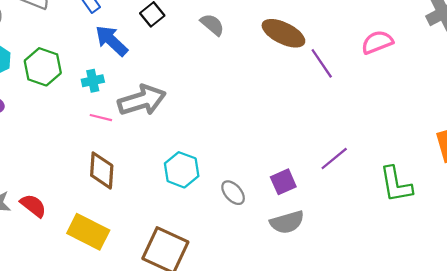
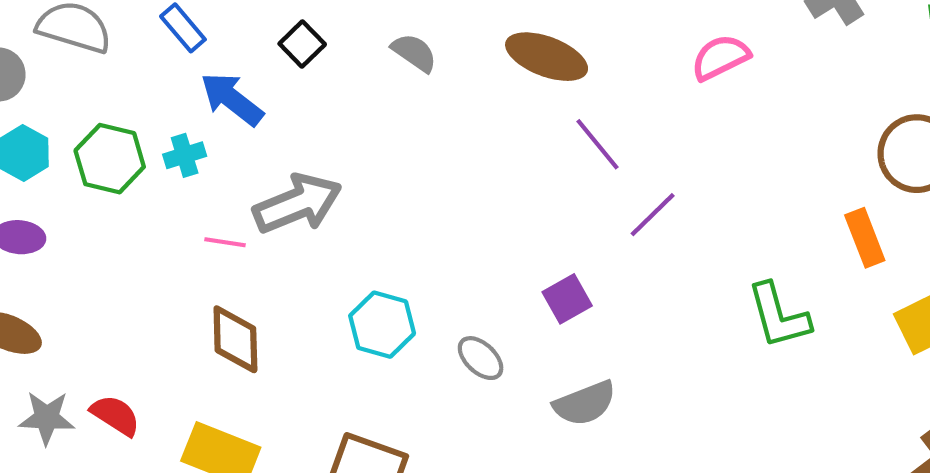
purple line: (322, 63) -> (598, 144), moved
cyan cross: (93, 81) -> (185, 155), moved
purple line: (334, 159) -> (653, 215), moved
purple square: (283, 182) -> (567, 299), moved

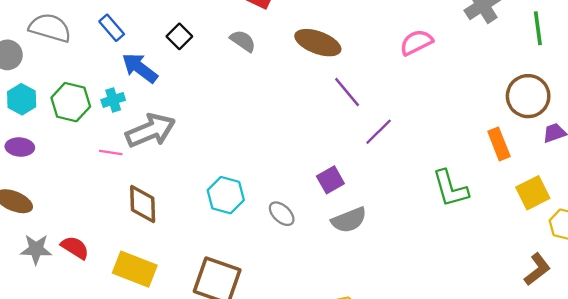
gray arrow: (298, 204) -> (151, 131), moved
pink line: (225, 242) -> (111, 153), moved
gray semicircle: (585, 403) -> (349, 220), moved

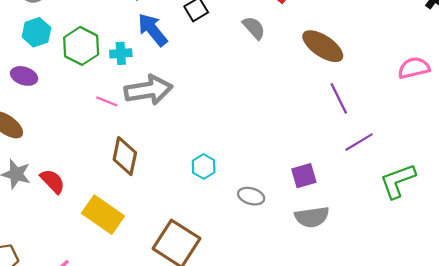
green L-shape: (450, 189) -> (398, 181), moved, turned 72
cyan hexagon: (226, 195) -> (204, 166), size x0.7
gray ellipse: (282, 214) -> (251, 196), turned -40

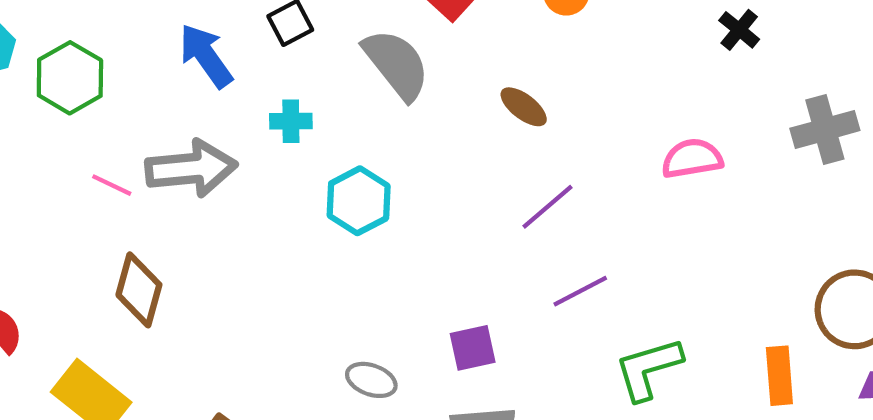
gray semicircle: (254, 28) -> (396, 64), size x1.6
brown ellipse: (323, 46) -> (524, 107), size x0.6
cyan cross: (121, 53) -> (291, 121), moved
purple line: (339, 98) -> (547, 207), turned 72
cyan hexagon: (204, 166) -> (359, 201), moved, size x1.4

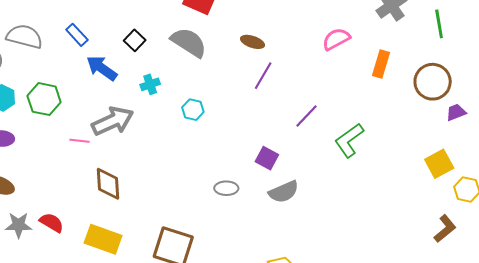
cyan hexagon: (359, 201) -> (193, 110), size x0.7
purple line: (547, 207) -> (263, 76), moved
purple square: (473, 348) -> (267, 158), turned -30
orange rectangle: (779, 376) -> (381, 64), moved, turned 40

